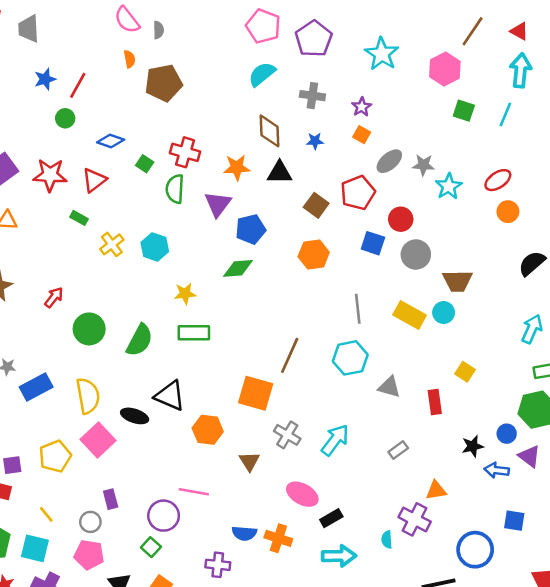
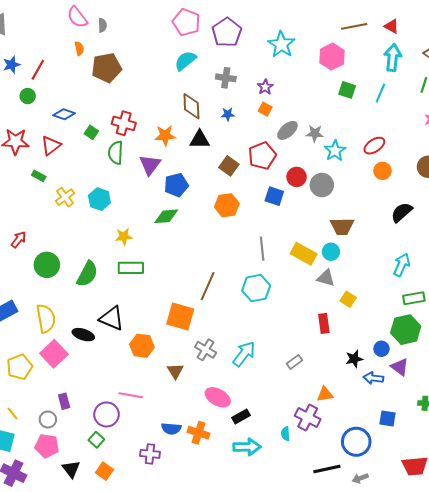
brown line: (473, 31) -> (354, 26), turned 45
gray circle: (416, 254) -> (322, 185), moved
gray triangle: (389, 387) -> (326, 278), moved

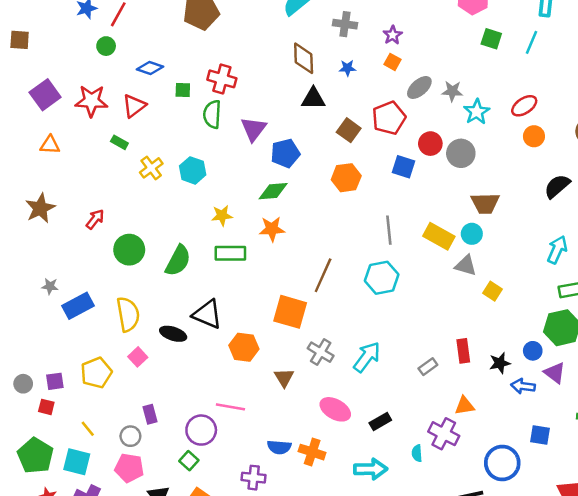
green square: (91, 132) -> (183, 90), turned -32
orange star: (165, 135) -> (272, 229), moved
red rectangle: (324, 323) -> (463, 351), moved
pink square: (54, 354) -> (138, 357), size x0.6
black rectangle: (241, 416) -> (380, 422), moved

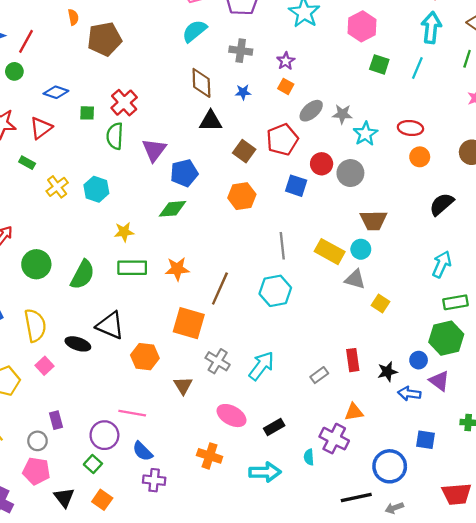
red cross: (222, 79) -> (124, 103), turned 32
red ellipse: (524, 106) -> (410, 128), turned 40
orange star: (272, 229) -> (177, 269), moved
blue semicircle: (279, 447) -> (143, 451), moved, turned 40

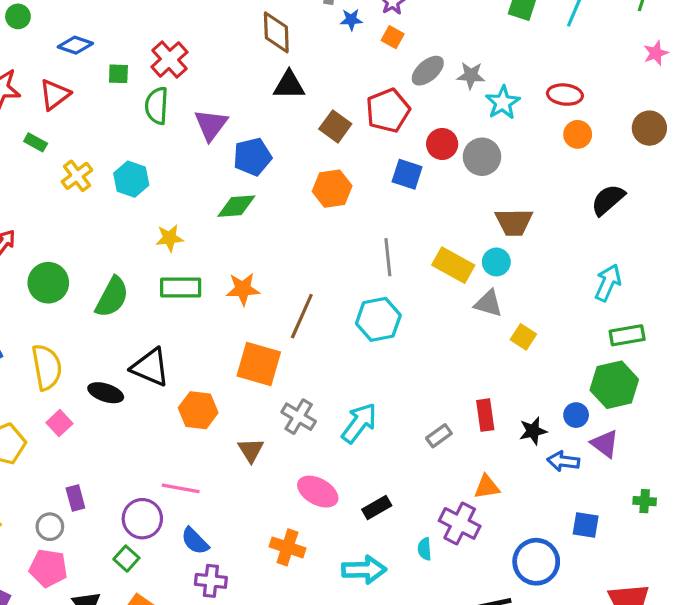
blue star: (243, 92) -> (351, 20), moved

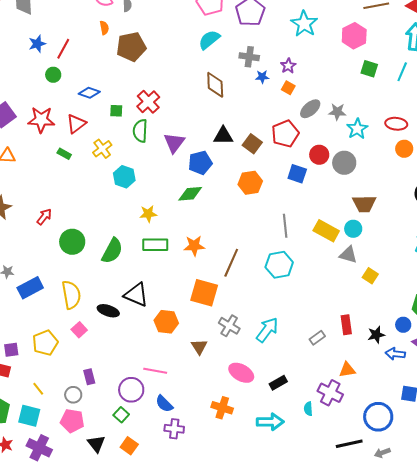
black triangle: (289, 85) -> (223, 136), moved
yellow cross: (77, 176) -> (102, 149), moved

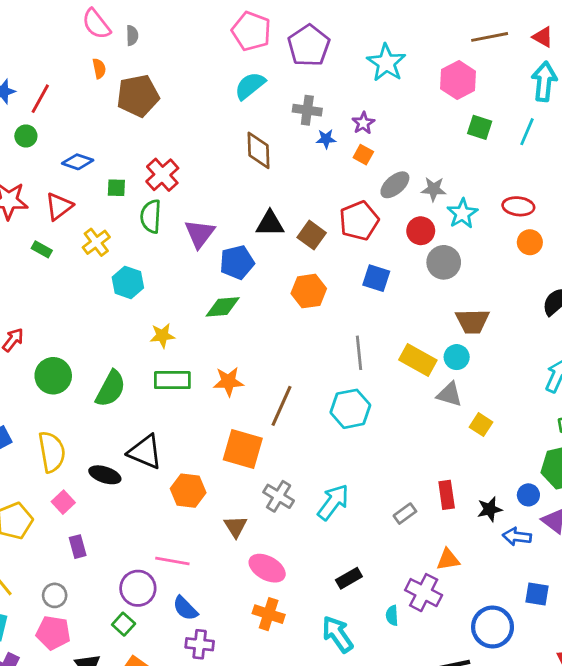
red circle: (319, 155) -> (421, 231), moved
pink ellipse: (241, 373) -> (267, 568), moved
purple rectangle: (89, 377) -> (78, 547), moved
cyan arrow: (270, 422) -> (337, 634), turned -124

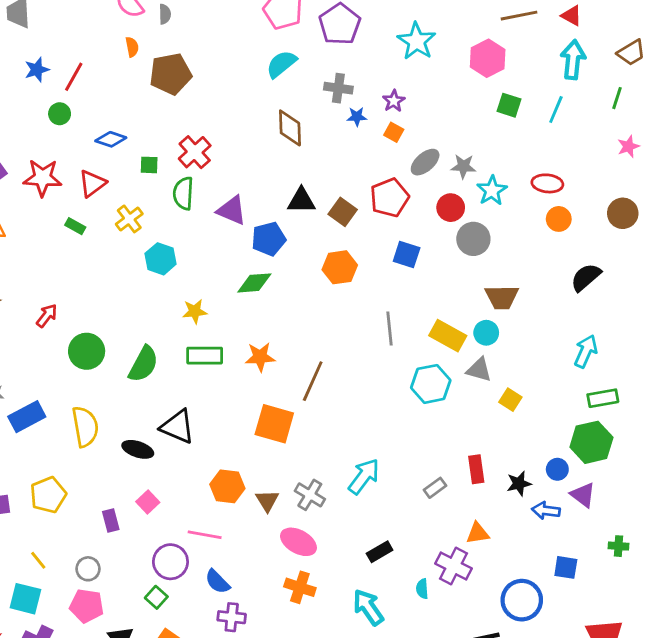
purple triangle: (200, 234) -> (232, 210), turned -44
cyan hexagon: (350, 409) -> (431, 384), moved
orange hexagon: (188, 491) -> (227, 486), moved
gray cross: (279, 496) -> (310, 495), moved
pink square: (63, 502) -> (148, 502), moved

